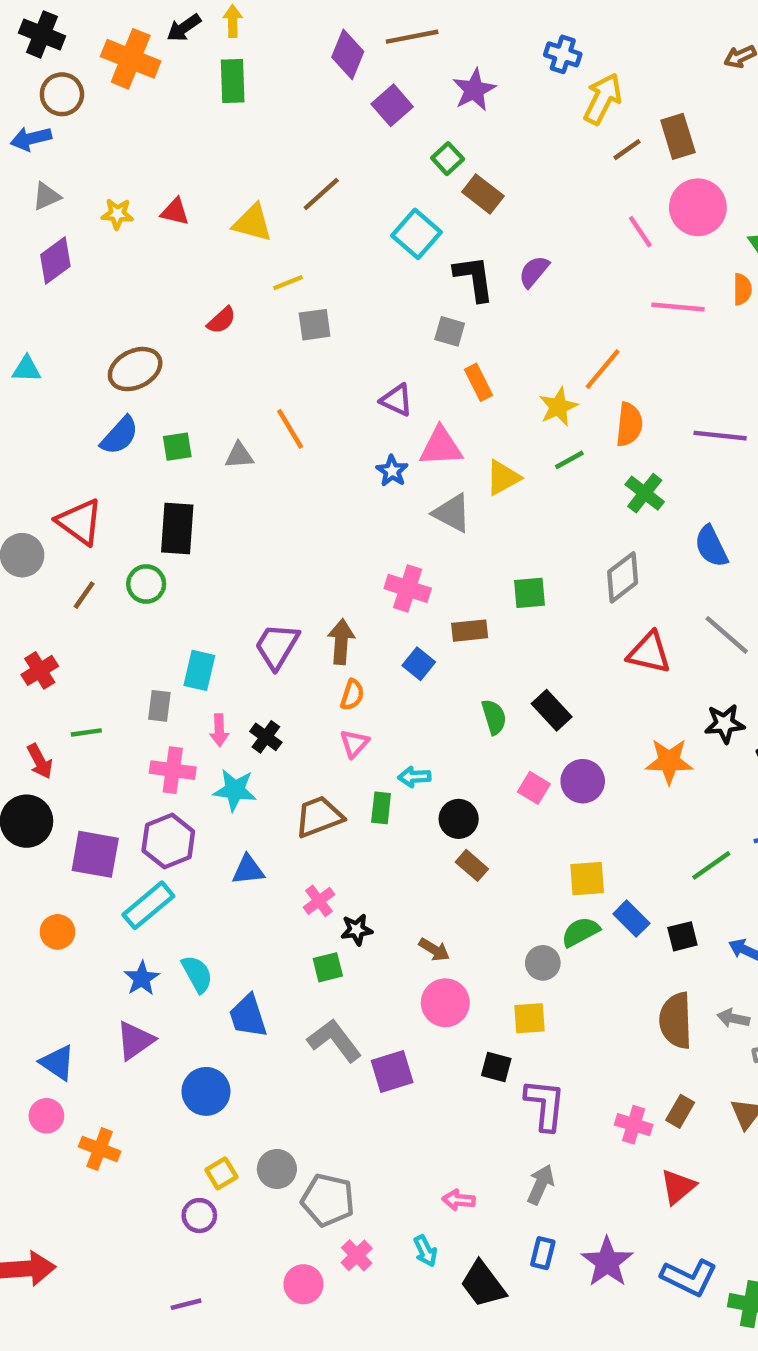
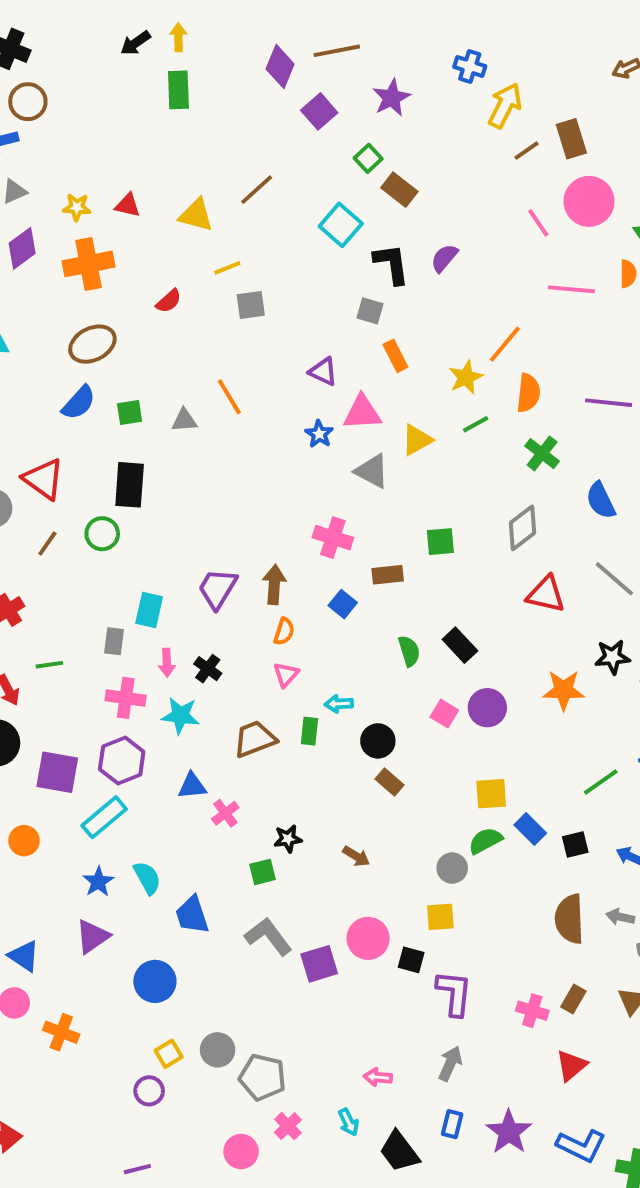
orange cross: (131, 59) -> (89, 264), moved, turned -33
pink cross: (319, 901) -> (225, 813), moved
pink circle: (445, 1003) -> (368, 938), moved

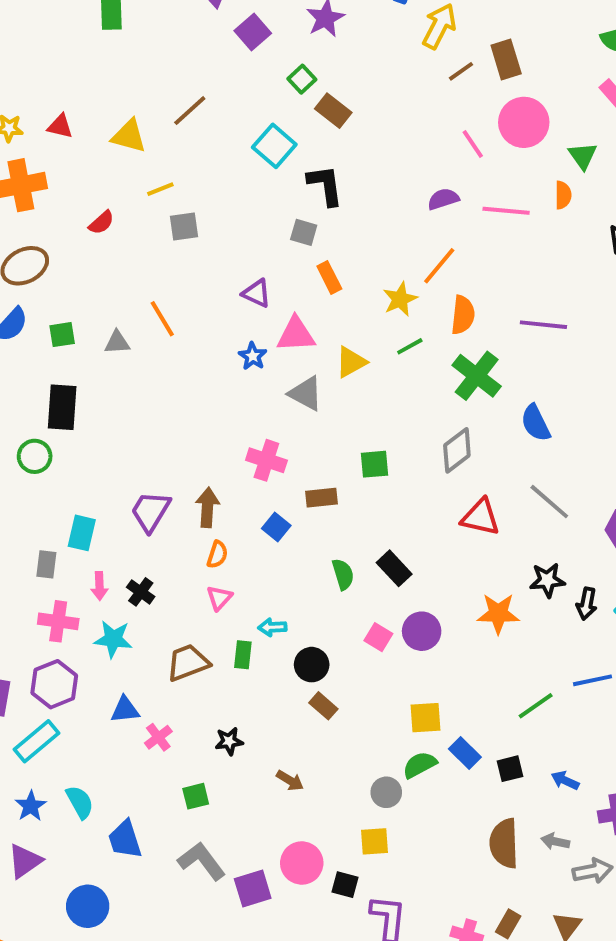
purple semicircle: (444, 258) -> (443, 199), moved, turned 32
green cross: (542, 454) -> (477, 376), size x1.4
black star: (288, 839) -> (229, 741), moved

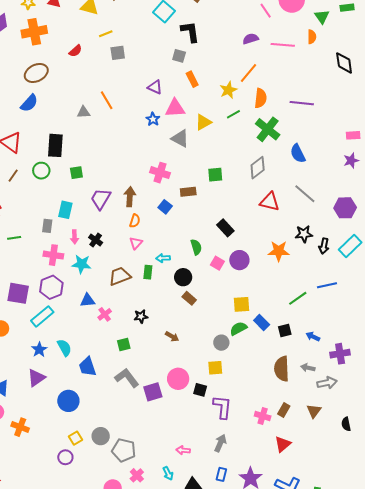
green square: (62, 335) -> (76, 173), moved
green semicircle: (343, 574) -> (196, 247), moved

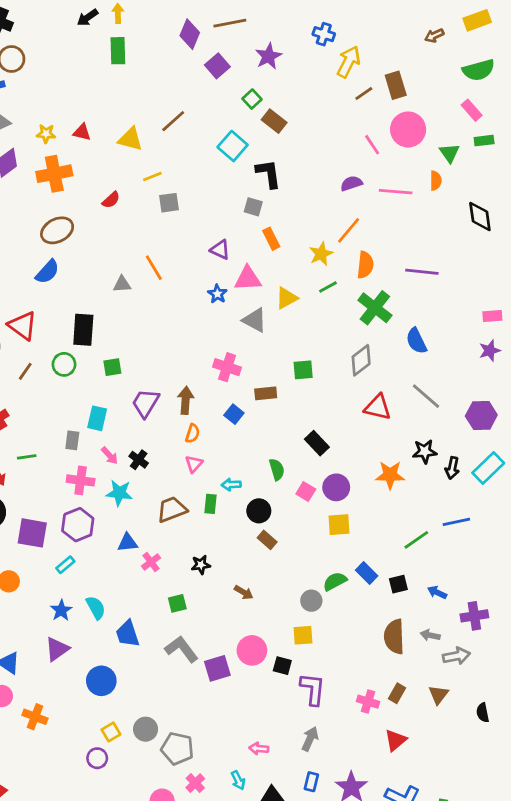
pink arrow: (74, 237) -> (110, 456), turned -40
yellow square: (241, 304) -> (339, 525), moved
cyan rectangle: (42, 316) -> (65, 565), size x0.6

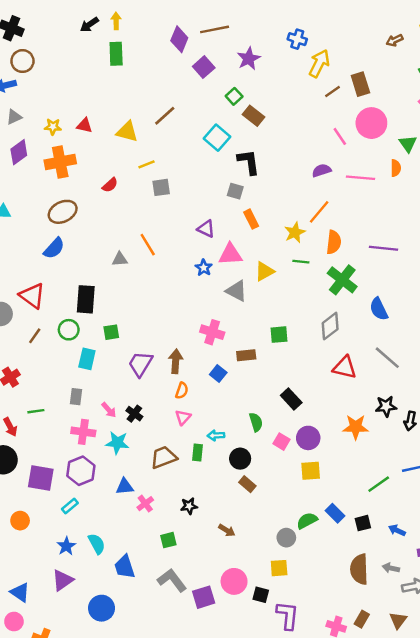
green line: (328, 287) -> (301, 262), turned 35
cyan rectangle: (97, 418) -> (87, 359), moved

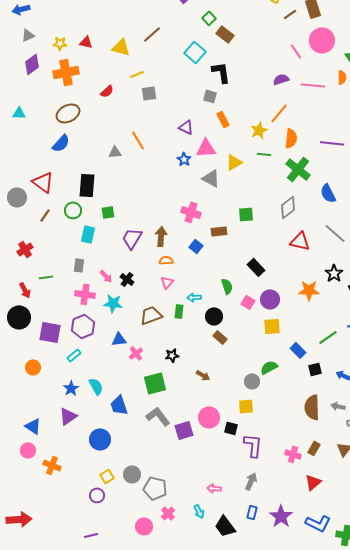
orange semicircle: (182, 391) -> (166, 260), turned -112
black star: (386, 406) -> (334, 273), turned -30
blue rectangle: (335, 513) -> (298, 350), moved
green square: (168, 540) -> (155, 383), size x1.6

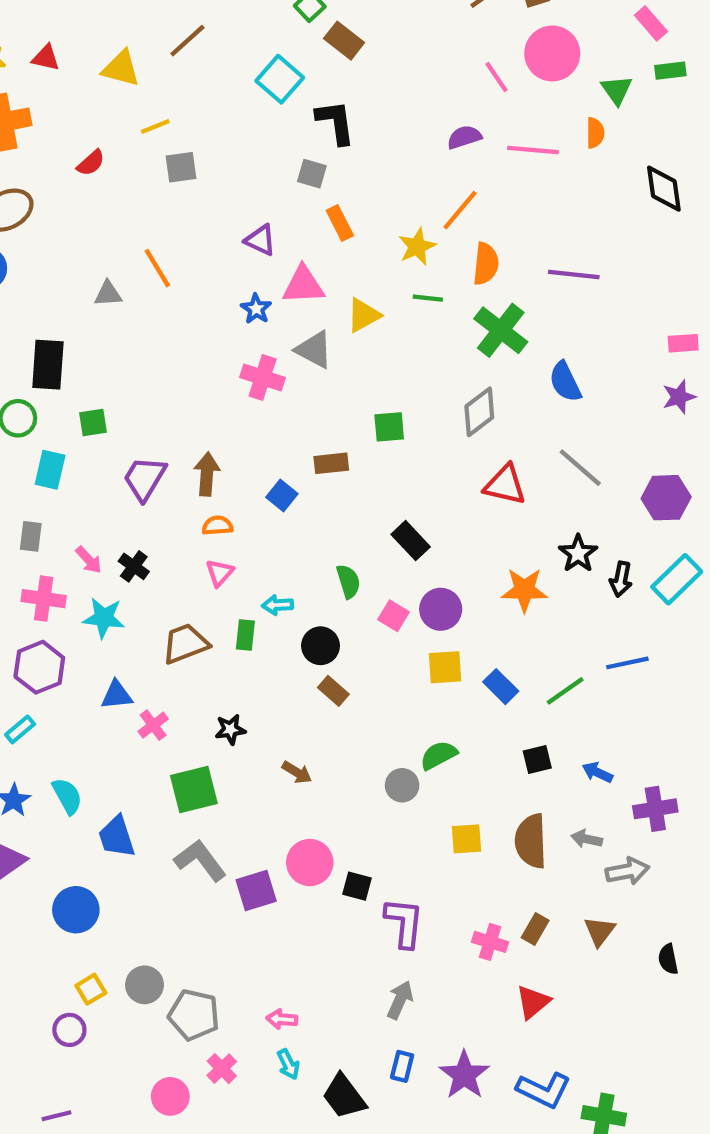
pink cross: (191, 212) -> (263, 377), moved
blue rectangle: (298, 350) -> (501, 687), moved
yellow square: (246, 406) -> (466, 839), moved
pink arrow: (214, 488) -> (282, 1019), moved

